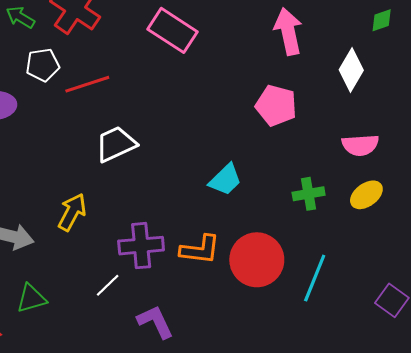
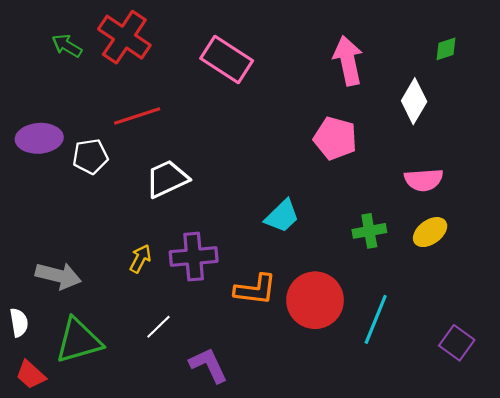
white pentagon: (43, 65) -> (90, 156), moved
yellow arrow: (72, 212) -> (140, 259), moved, size x0.7
purple cross: (141, 246) -> (194, 257), moved
green triangle: (31, 298) -> (79, 341), size x1.5

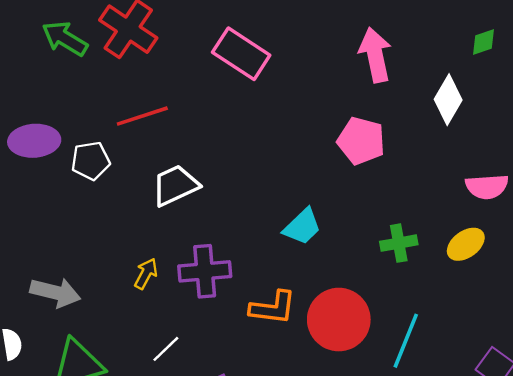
green arrow: (67, 46) -> (65, 38), size x1.4
pink semicircle: (424, 180) -> (487, 187), moved

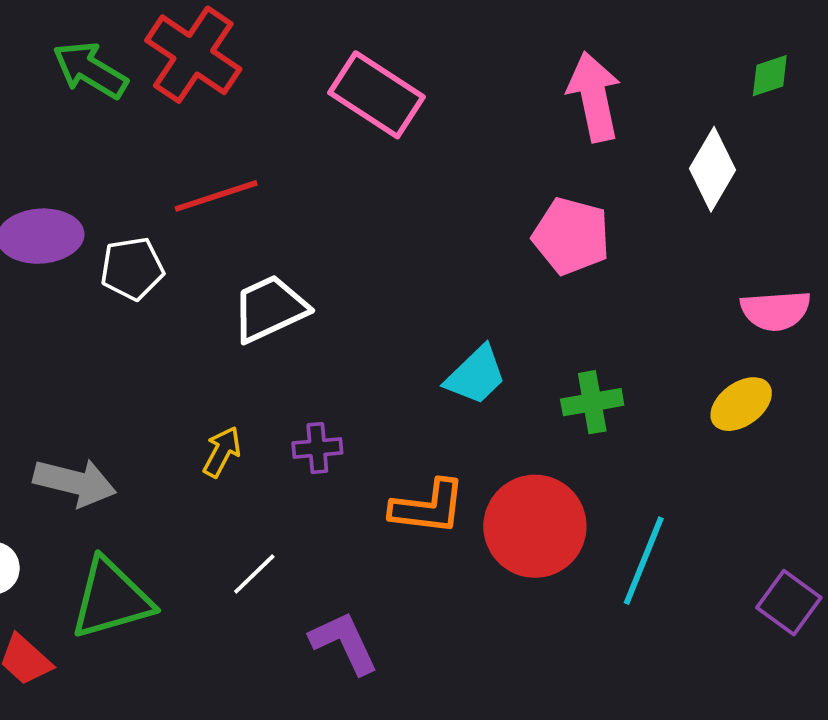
green cross: (399, 243) -> (592, 402), moved
purple cross: (205, 271) -> (317, 448), size x0.6

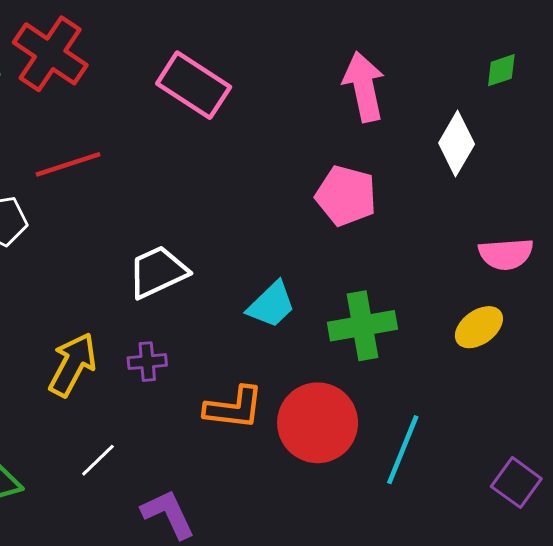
white trapezoid: (270, 309) -> (158, 272), moved
green cross: (592, 402) -> (362, 326), size x1.4
yellow arrow: (222, 452) -> (73, 365), size x1.6

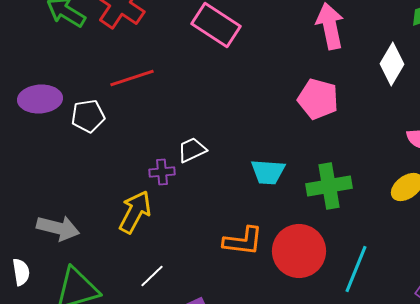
white trapezoid: (158, 272) -> (192, 150), size x0.7
cyan trapezoid: (271, 305) -> (268, 172), turned 48
purple cross: (147, 362) -> (162, 172), moved

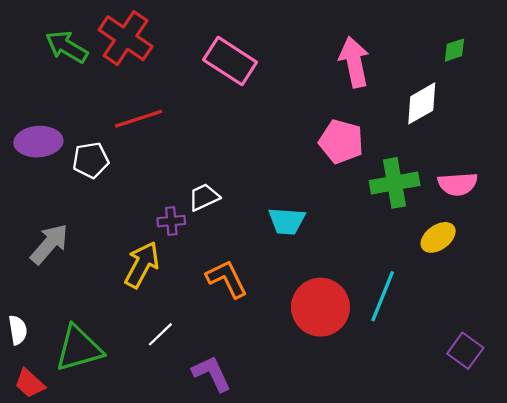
white diamond: (392, 64) -> (422, 103), turned 30
green cross: (329, 186) -> (395, 183), moved
gray arrow: (58, 228) -> (49, 244), moved, turned -63
orange L-shape: (243, 241) -> (227, 279), moved, turned -123
cyan line: (356, 269) -> (383, 296), moved

